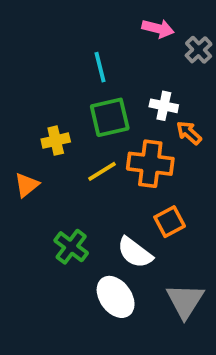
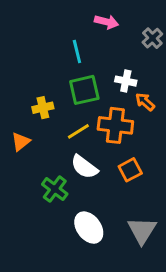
pink arrow: (158, 29) -> (107, 22), moved
white semicircle: (135, 253) -> (84, 167), moved

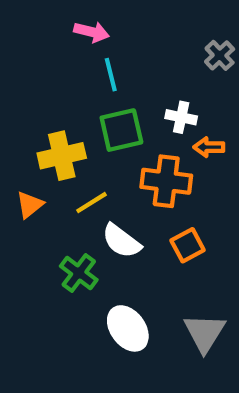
pink arrow: (107, 22) -> (92, 32), moved
orange arrow: (145, 102) -> (209, 147), turned -42
yellow cross: (43, 108) -> (62, 156), size x1.5
yellow line: (78, 131) -> (92, 203), moved

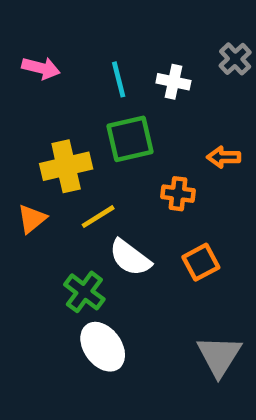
pink arrow: (92, 32) -> (41, 68), moved
white cross: (181, 117) -> (173, 82), moved
orange cross: (166, 181) -> (178, 194), size x0.6
white ellipse: (128, 328) -> (103, 347), moved

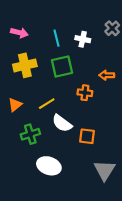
yellow cross: (66, 166) -> (25, 65), moved
orange square: (201, 262) -> (87, 136), moved, turned 35
green cross: (84, 292) -> (30, 134), moved, turned 36
white ellipse: (103, 347) -> (49, 166), turned -35

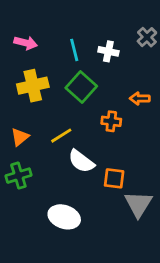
green square: (62, 67) -> (81, 87), turned -35
green cross: (30, 134) -> (18, 176), moved
gray triangle: (105, 170) -> (138, 204), moved

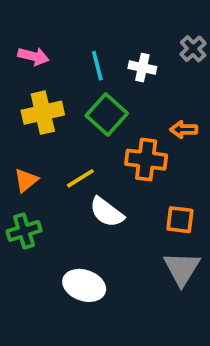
orange cross: (111, 121) -> (146, 160), size x1.5
orange square: (114, 178) -> (180, 220), moved

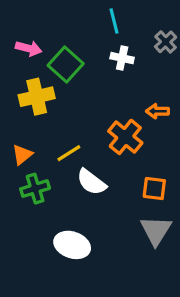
cyan line: (97, 66) -> (114, 21), moved
green square: (107, 114) -> (66, 64), moved
orange cross: (146, 160) -> (125, 137), turned 32
green cross: (24, 231) -> (35, 189), moved

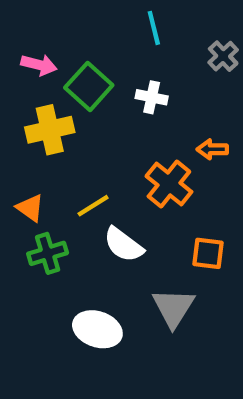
white cross: (122, 58) -> (152, 97), moved
orange triangle: (22, 155) -> (30, 208), turned -45
gray triangle: (156, 230) -> (173, 308), moved

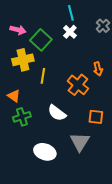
white cross: (152, 97) -> (70, 32), moved, turned 32
orange arrow: (212, 149) -> (98, 69), turned -104
yellow line: (93, 206) -> (43, 76), moved, turned -49

